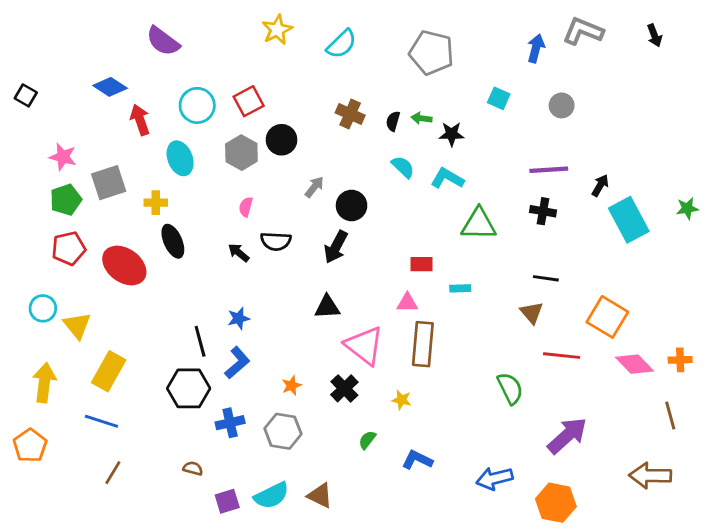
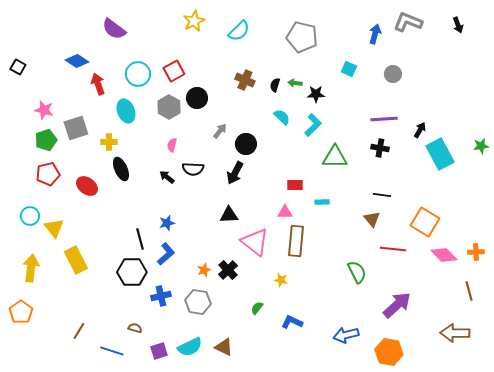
cyan L-shape: (447, 178) -> (313, 125), turned 105
red ellipse: (124, 266) -> (87, 186), size x0.7
yellow rectangle: (109, 371) -> (76, 260), turned -56
black cross: (344, 388) -> (228, 270), moved
blue line: (101, 421) -> (112, 351), moved

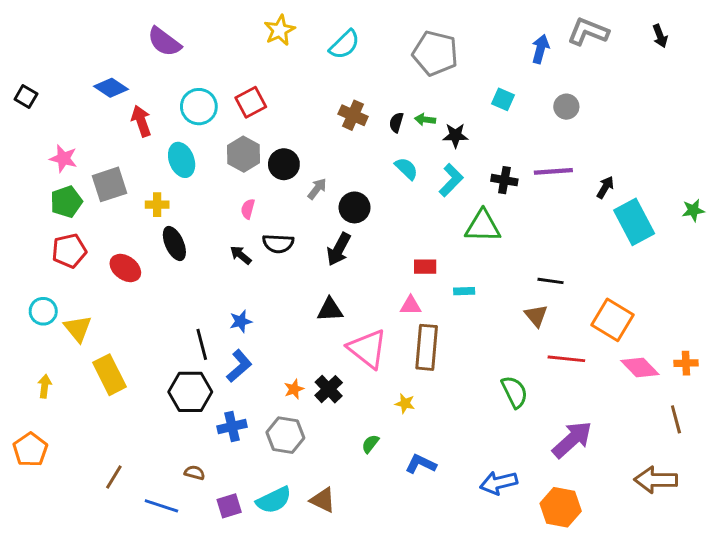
black circle: (197, 98) -> (284, 164), moved
black cross: (380, 148) -> (504, 180), moved
yellow arrow: (31, 268) -> (45, 386), size x0.6

